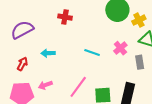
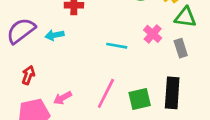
cyan arrow: (48, 53) -> (55, 35), moved

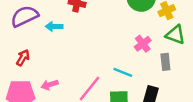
cyan line: (117, 46) -> (123, 72), moved

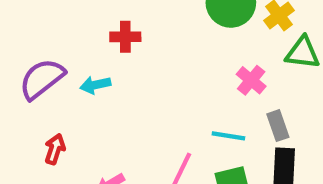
gray rectangle: (165, 62) -> (278, 126), moved

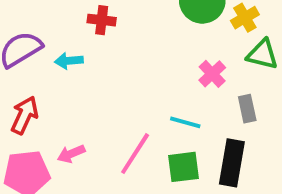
gray rectangle: (278, 126) -> (247, 109), moved
red arrow: (55, 149) -> (25, 115), size x1.4

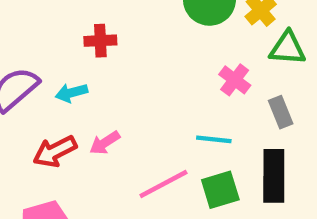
red arrow: (25, 115) -> (55, 152), moved, turned -132
pink arrow: (71, 154) -> (105, 143), moved
pink line: (135, 154) -> (163, 184), turned 39

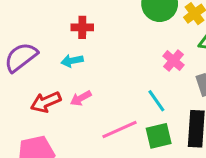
cyan arrow: (71, 93) -> (72, 61), moved
cyan line: (214, 139) -> (156, 101), turned 45

